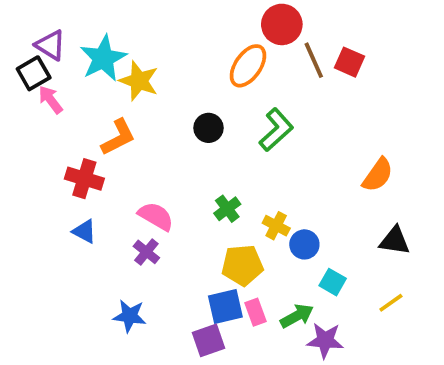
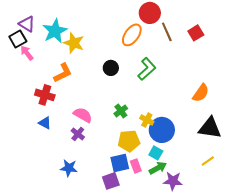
red square: (350, 62) -> (196, 33), moved, turned 35
black triangle: (395, 241) -> (210, 128), size x1.4
blue circle: (304, 244) -> (162, 130), size x1.6
cyan square: (333, 282) -> (156, 153), moved

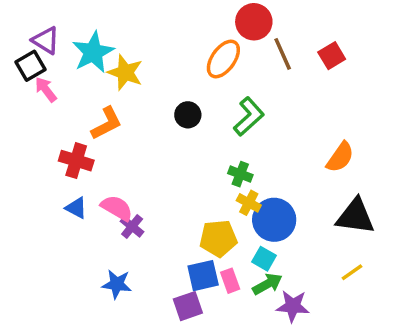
green cross: (121, 111) -> (240, 174), moved, turned -32
pink semicircle: (83, 115) -> (117, 208), moved

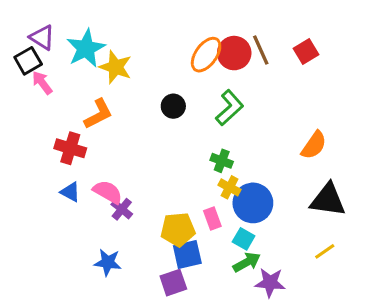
red circle: (254, 22) -> (234, 53), moved
yellow pentagon: (218, 238) -> (178, 229), moved
pink rectangle: (230, 281) -> (212, 219), moved

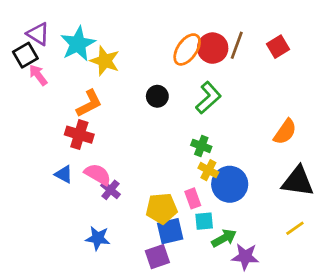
brown line: (261, 50) -> (237, 45), turned 44
red cross: (70, 148) -> (79, 135), moved
cyan square: (244, 239) -> (204, 221), moved, turned -36

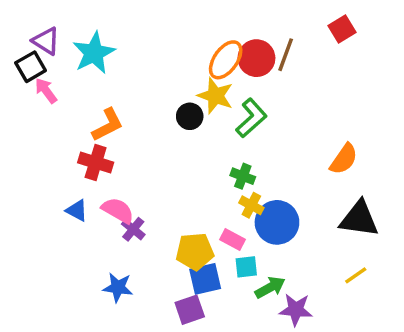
red square: (278, 47) -> (342, 29), moved
yellow star: (105, 61) -> (215, 96), moved
pink rectangle: (193, 198) -> (232, 240), turned -42

